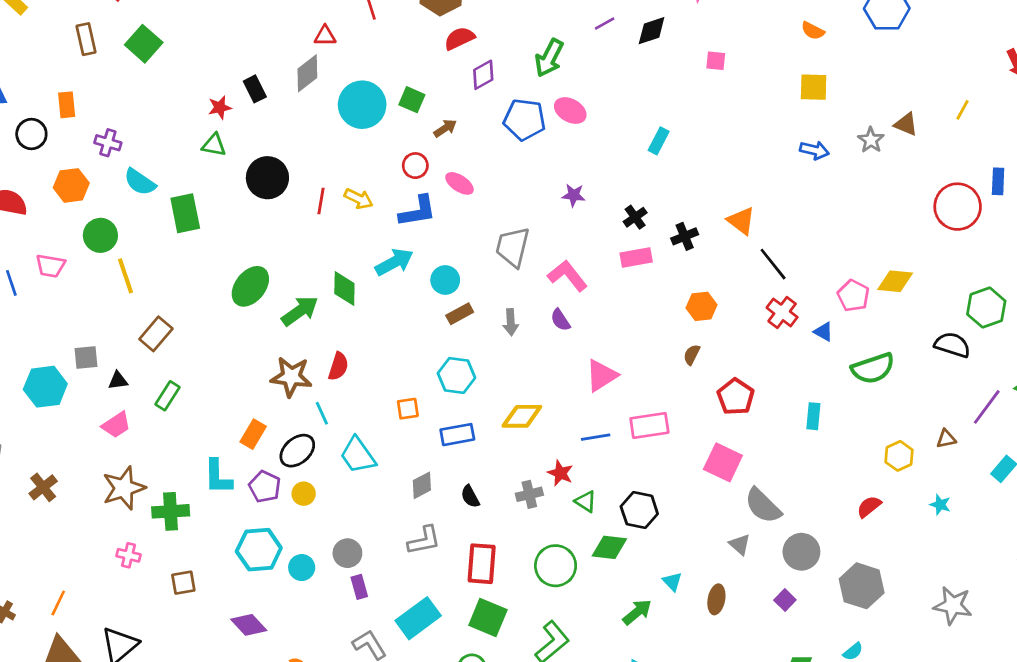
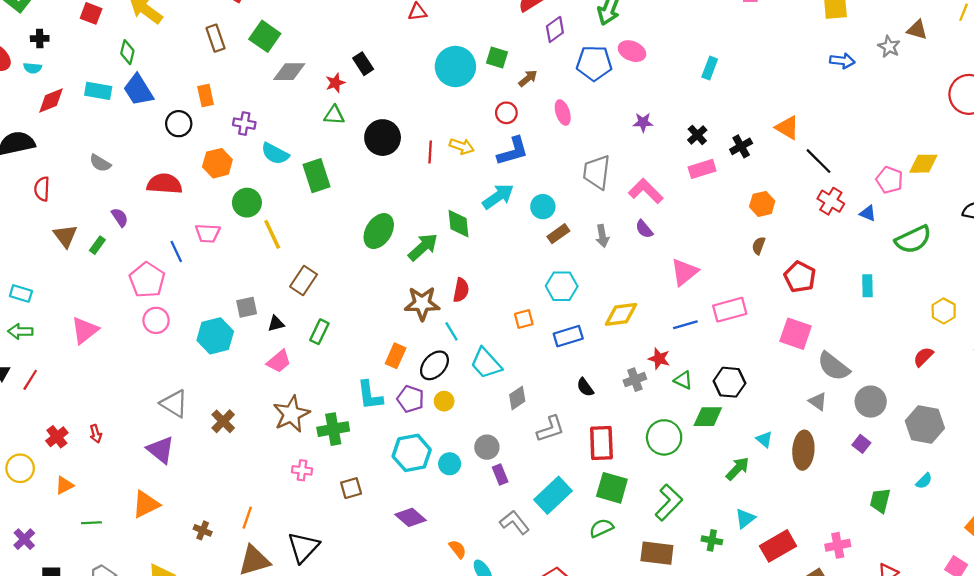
gray diamond: (307, 73) -> (289, 72), moved, turned 44
pink ellipse: (459, 183) -> (563, 113), moved, turned 45
gray diamond: (422, 485) -> (517, 398), moved
brown ellipse: (716, 599) -> (803, 450), size x1.5

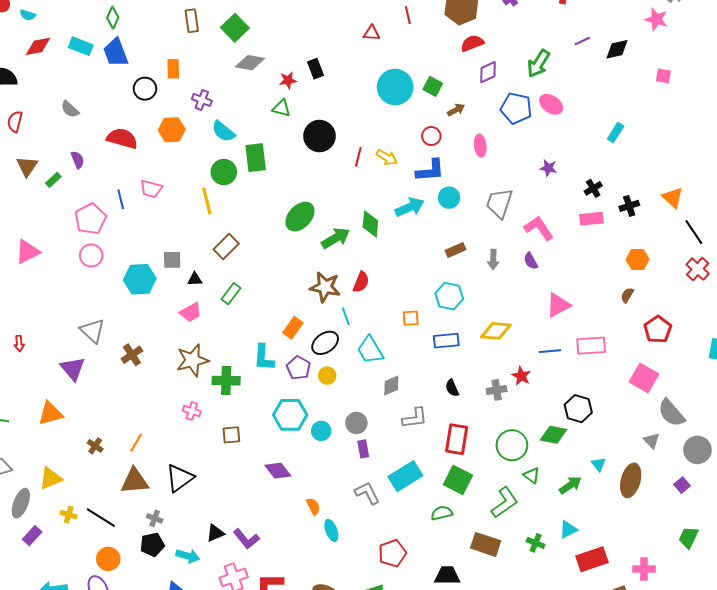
green circle: (247, 203) -> (224, 172), moved
cyan circle: (543, 207) -> (449, 198), moved
green triangle: (683, 380) -> (532, 475), moved

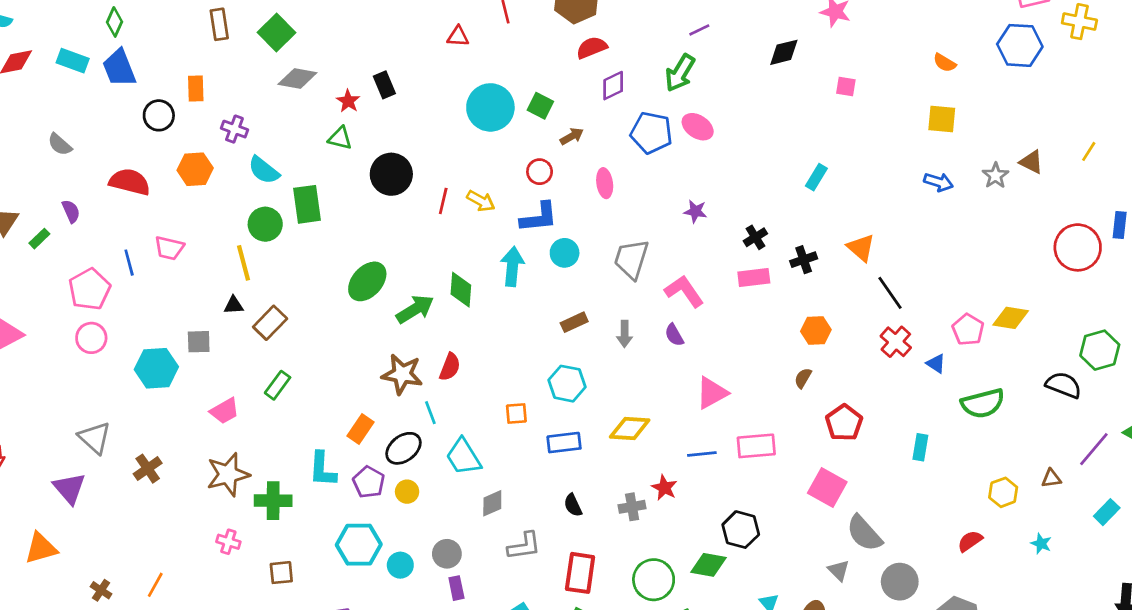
purple line: (582, 41) -> (699, 30), moved
red star: (288, 80) -> (348, 101), turned -30
cyan rectangle: (616, 132) -> (816, 177), moved
cyan arrow: (410, 207) -> (512, 267), turned -60
black triangle: (195, 279) -> (234, 305), moved

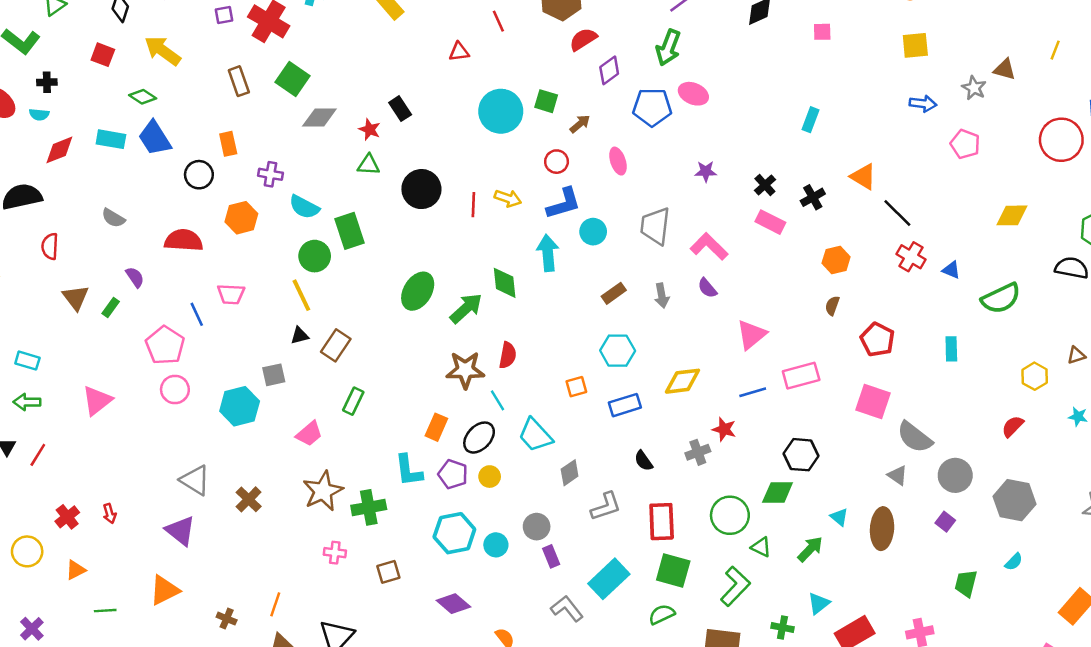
green diamond: (114, 22) -> (143, 97), turned -70
pink rectangle: (754, 278) -> (770, 222), turned 44
pink pentagon: (968, 330) -> (965, 144), moved

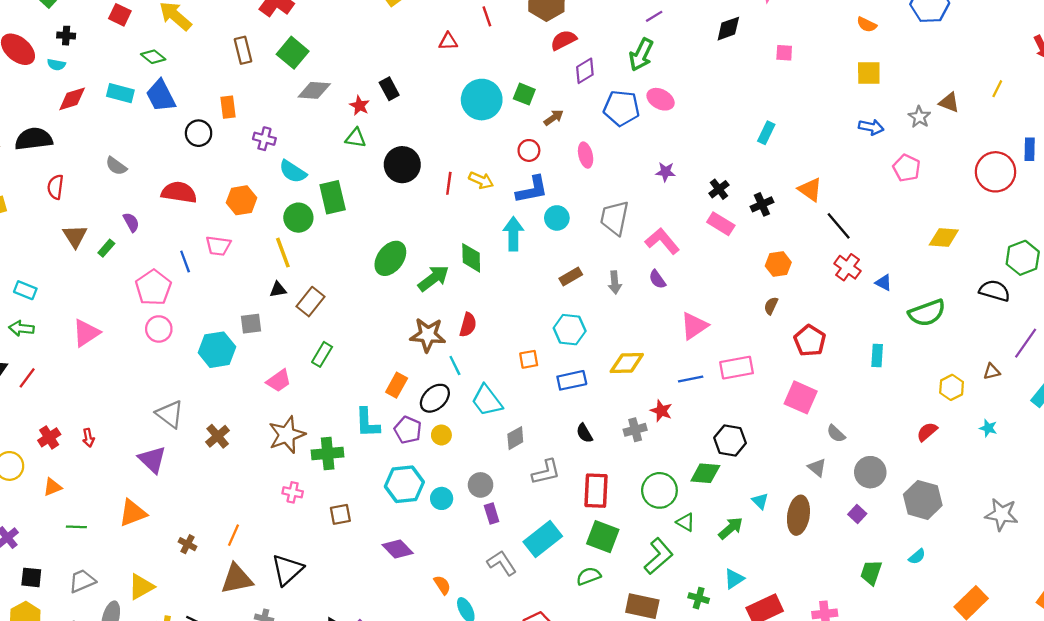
orange hexagon: (241, 218) -> (241, 200), moved
gray semicircle: (915, 437) -> (836, 434), size x0.6

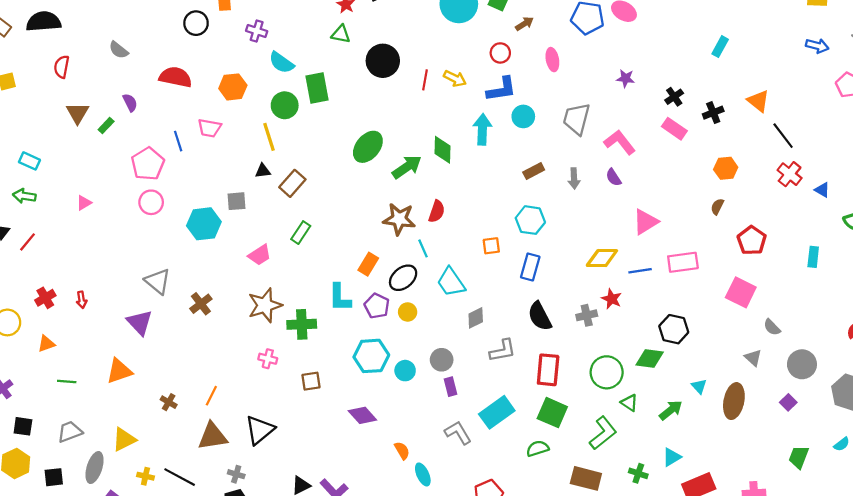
pink triangle: (86, 333) -> (84, 203), size x0.6
yellow diamond: (627, 363) -> (602, 258), moved
blue rectangle: (572, 380) -> (530, 267), turned -65
black semicircle: (584, 433) -> (540, 316), size x1.6

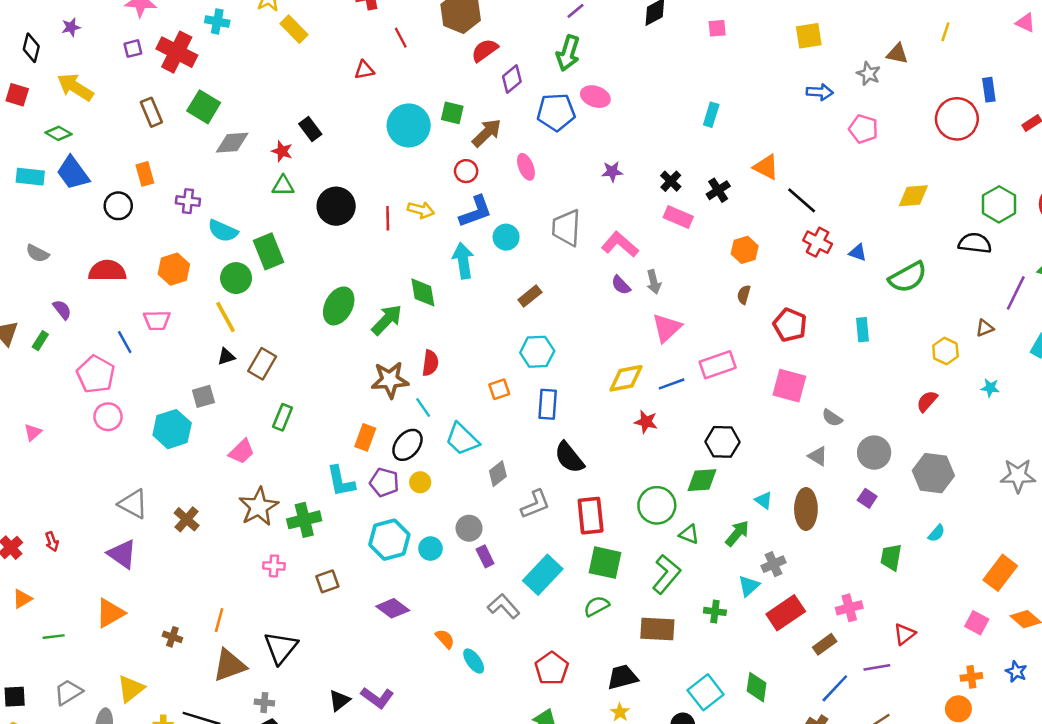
brown arrow: (524, 24) -> (487, 133), size x1.5
gray arrow: (574, 178) -> (654, 282), moved
gray cross: (587, 315) -> (774, 564), moved

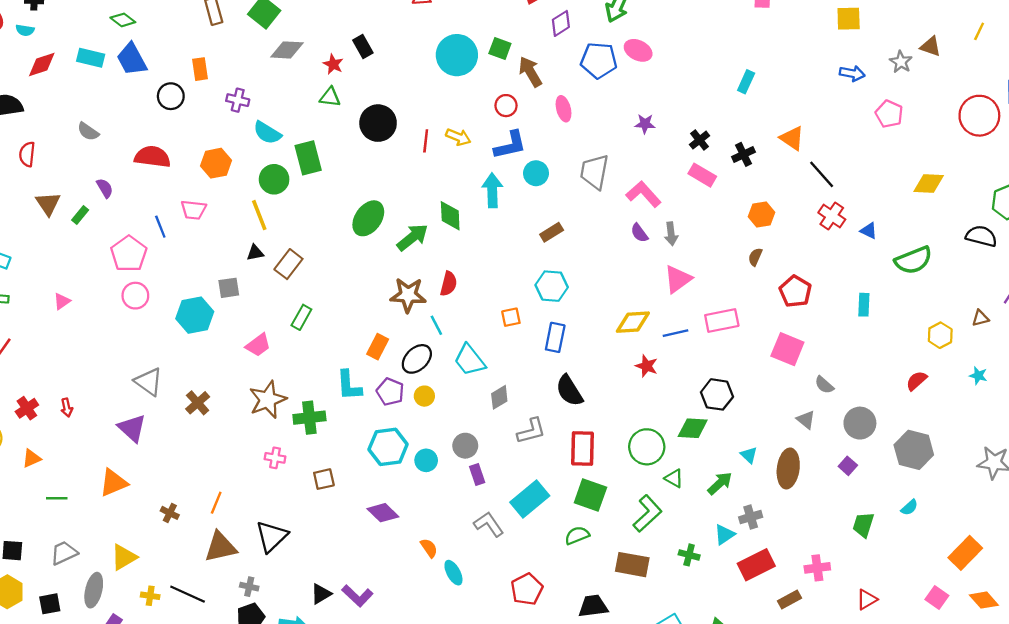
brown arrow: (487, 133) -> (530, 72), turned -84

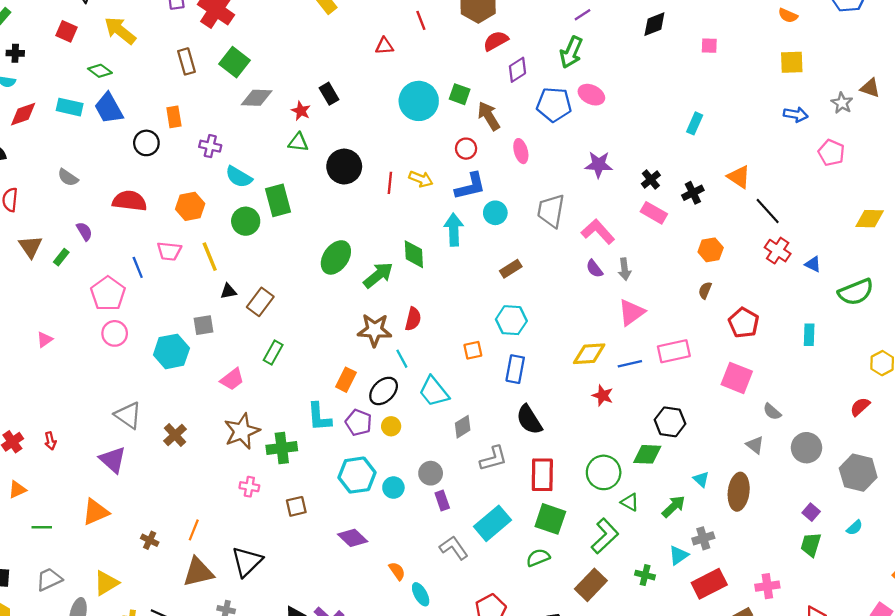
purple star: (645, 124) -> (599, 165), size x1.4
yellow line: (259, 215) -> (210, 257), moved
purple square: (848, 466) -> (811, 512), moved
brown rectangle: (632, 565) -> (591, 585), turned -56

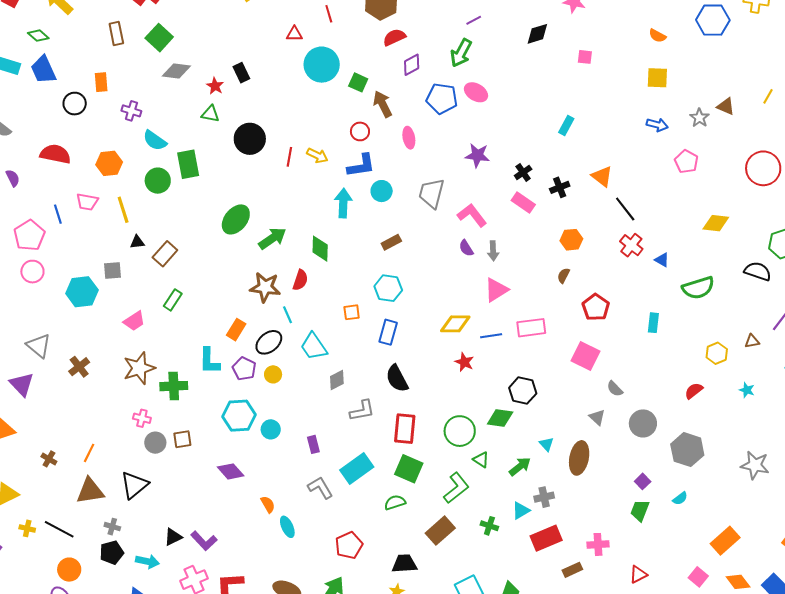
cyan circle: (419, 101) -> (322, 65), moved
green diamond: (414, 254) -> (320, 249), moved
gray circle: (431, 473) -> (155, 443), moved

